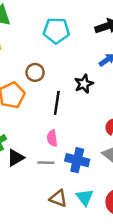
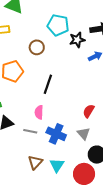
brown circle: (35, 72) -> (37, 47), moved
black star: (84, 84) -> (77, 40), moved
brown triangle: (58, 198) -> (35, 162), turned 42

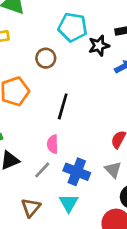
gray line: (30, 131) -> (42, 170), turned -56
brown triangle: (35, 162) -> (31, 208), moved
cyan triangle: (57, 165) -> (69, 203), moved

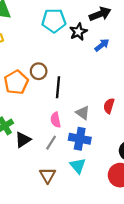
brown circle: (46, 58) -> (39, 71), moved
gray triangle: (113, 170) -> (83, 113), moved

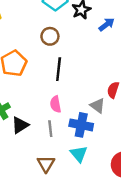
brown circle: (39, 71) -> (50, 36), moved
gray triangle: (83, 113) -> (98, 106), moved
gray line: (51, 143) -> (50, 129), turned -40

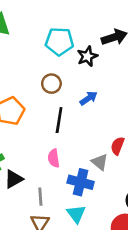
blue arrow: (107, 24) -> (89, 98), moved
gray line: (50, 129) -> (40, 197), moved

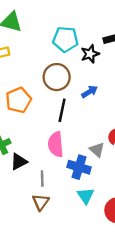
brown circle: (51, 84) -> (57, 77), size x1.5
pink semicircle: (54, 158) -> (56, 144), size x1.5
cyan triangle: (76, 214) -> (86, 196), moved

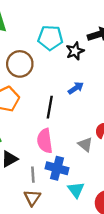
brown circle: (57, 77) -> (20, 64), moved
blue cross: (79, 167) -> (57, 168), moved

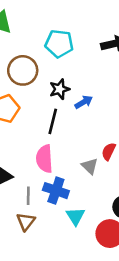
black star: (75, 51) -> (60, 89), moved

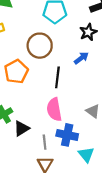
brown circle: (23, 70) -> (40, 46), moved
black star: (60, 89) -> (88, 32), moved

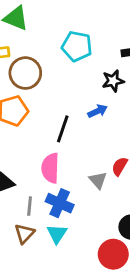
brown circle: (40, 46) -> (25, 73), moved
cyan triangle: (86, 154) -> (57, 234), moved

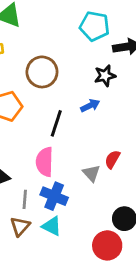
cyan pentagon: (77, 46) -> (95, 26), moved
brown circle: (25, 73) -> (42, 72), moved
cyan triangle: (57, 234) -> (52, 226), turned -35

